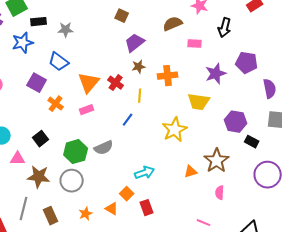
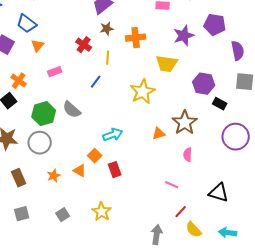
orange triangle: (89, 83) -> (38, 46), moved, size x0.6
orange cross: (56, 104) -> (19, 81), moved
gray semicircle: (104, 148) -> (72, 110), turned 66

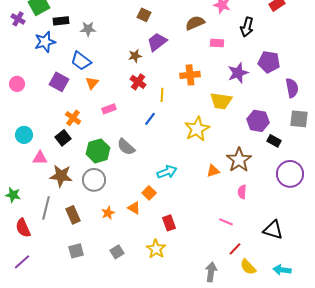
brown star: (107, 29) -> (135, 56), moved
red rectangle: (115, 170) -> (169, 223), moved

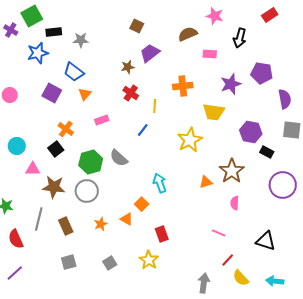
cyan arrow: (167, 172) -> (160, 183), turned -90

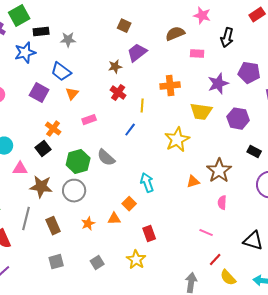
purple hexagon: (251, 132) -> (238, 119), moved
orange triangle: (127, 219) -> (114, 219), turned -32

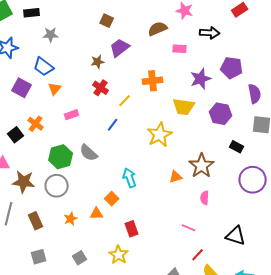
black rectangle: (41, 32) -> (32, 13), moved
black arrow: (227, 38) -> (210, 33), turned -102
yellow line: (142, 106) -> (125, 101), turned 40
black square: (43, 149) -> (16, 135), moved

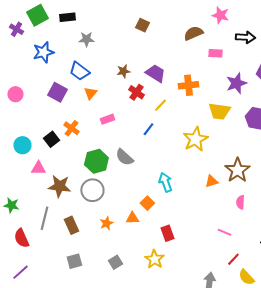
purple trapezoid: (120, 48) -> (155, 73), moved, turned 70
brown star: (98, 62) -> (123, 71), moved

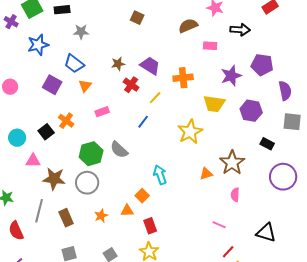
red rectangle: (167, 233) -> (150, 226), moved

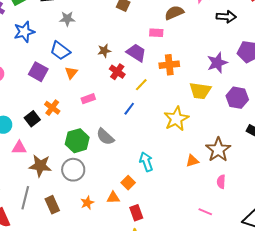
pink rectangle: (210, 46) -> (156, 33), moved

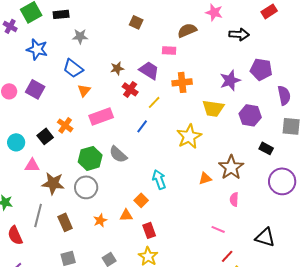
blue star: (24, 32) -> (37, 49), turned 30
purple square: (38, 72) -> (35, 89), moved
pink rectangle: (88, 99) -> (101, 116), size x1.6

